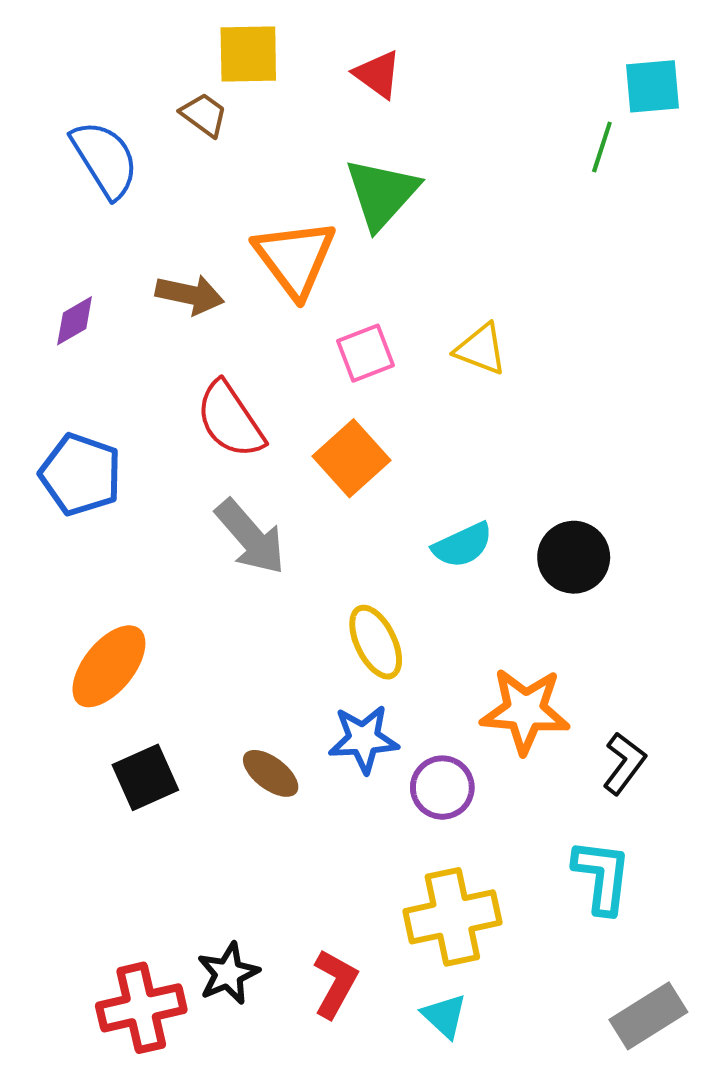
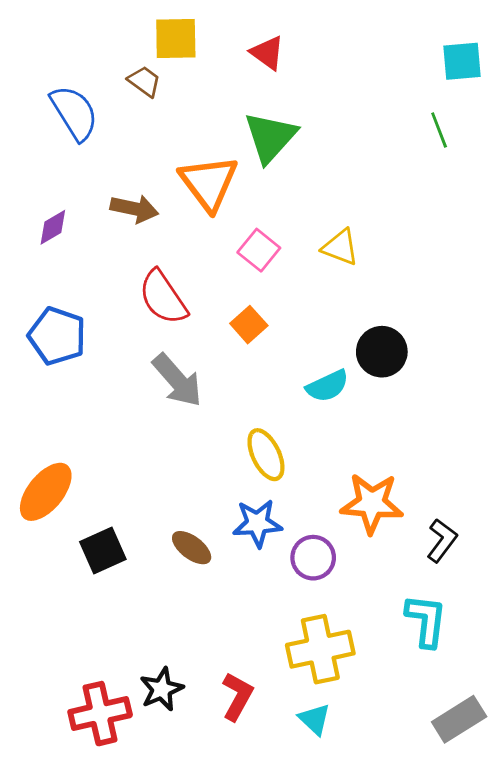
green line: (602, 147) -> (439, 130), moved, turned -39
pink square: (366, 353) -> (259, 250), turned -30
orange square: (351, 458) -> (249, 325), size x0.7
black circle: (574, 557) -> (382, 352), moved
orange ellipse: (109, 666) -> (46, 492), moved

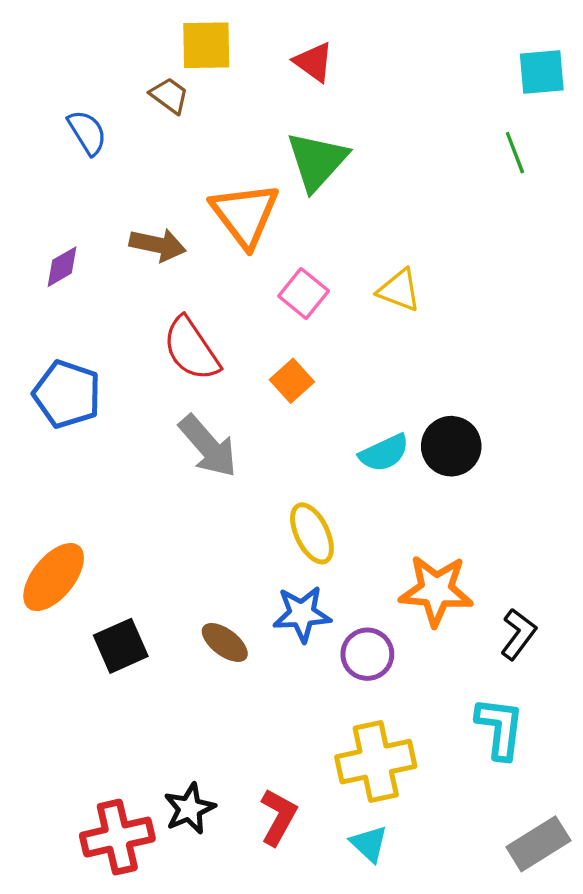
blue semicircle: (74, 113) -> (87, 132), size x0.7
black circle: (382, 352) -> (451, 446), moved

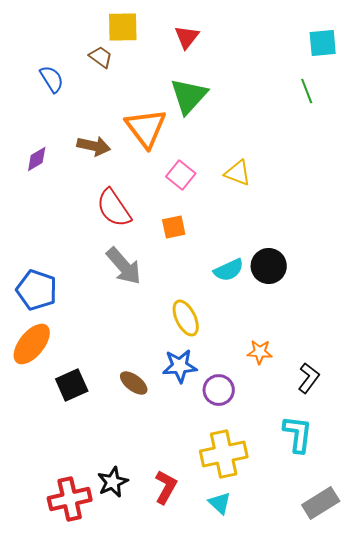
red triangle: (314, 62) -> (187, 37), turned 32
orange square: (292, 381) -> (174, 227), turned 30
blue pentagon: (67, 394) -> (37, 290), moved
orange star: (436, 590) -> (260, 352), size x0.6

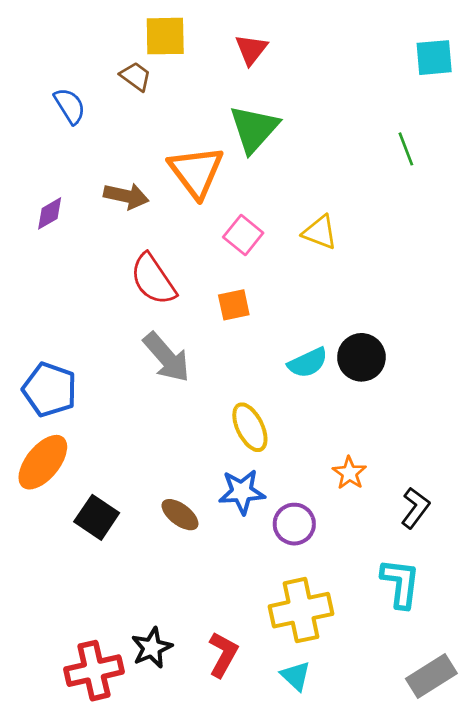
green line: (307, 91) -> (406, 149), moved
orange star: (260, 352) -> (349, 473), turned 30
black square: (72, 385) -> (97, 517), turned -32

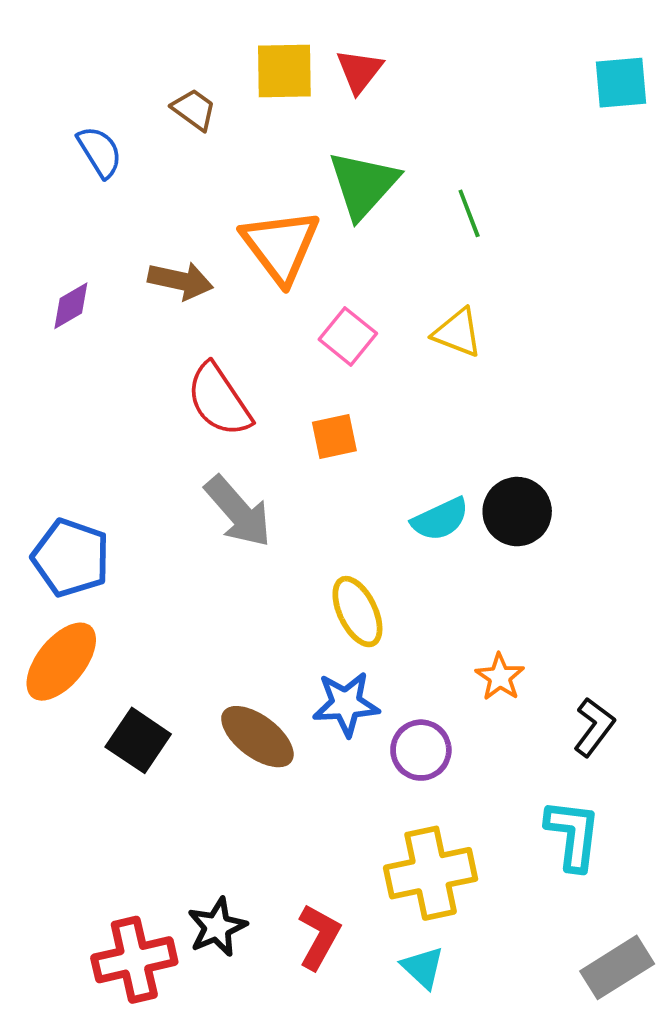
yellow square: (165, 36) -> (284, 71), moved
green line: (406, 149) -> (469, 213), moved
brown ellipse: (180, 515) -> (257, 737), size x1.4

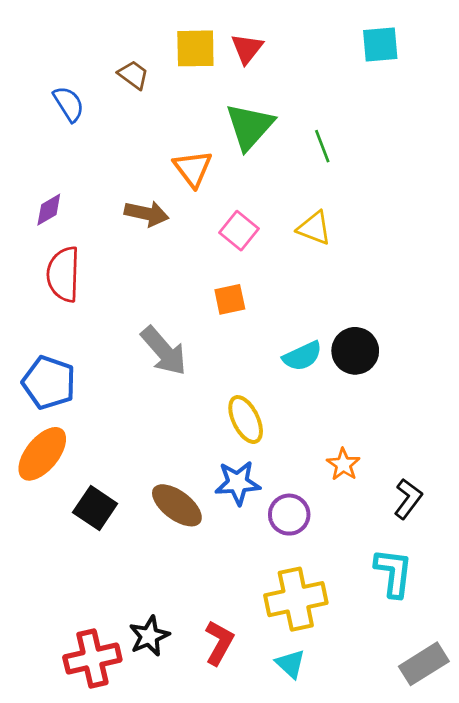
cyan square: (621, 83) -> (380, 44), moved
orange triangle: (281, 246) -> (193, 169), size x0.7
brown arrow: (180, 281) -> (147, 214), moved
red semicircle: (219, 400) -> (63, 274), moved, turned 36

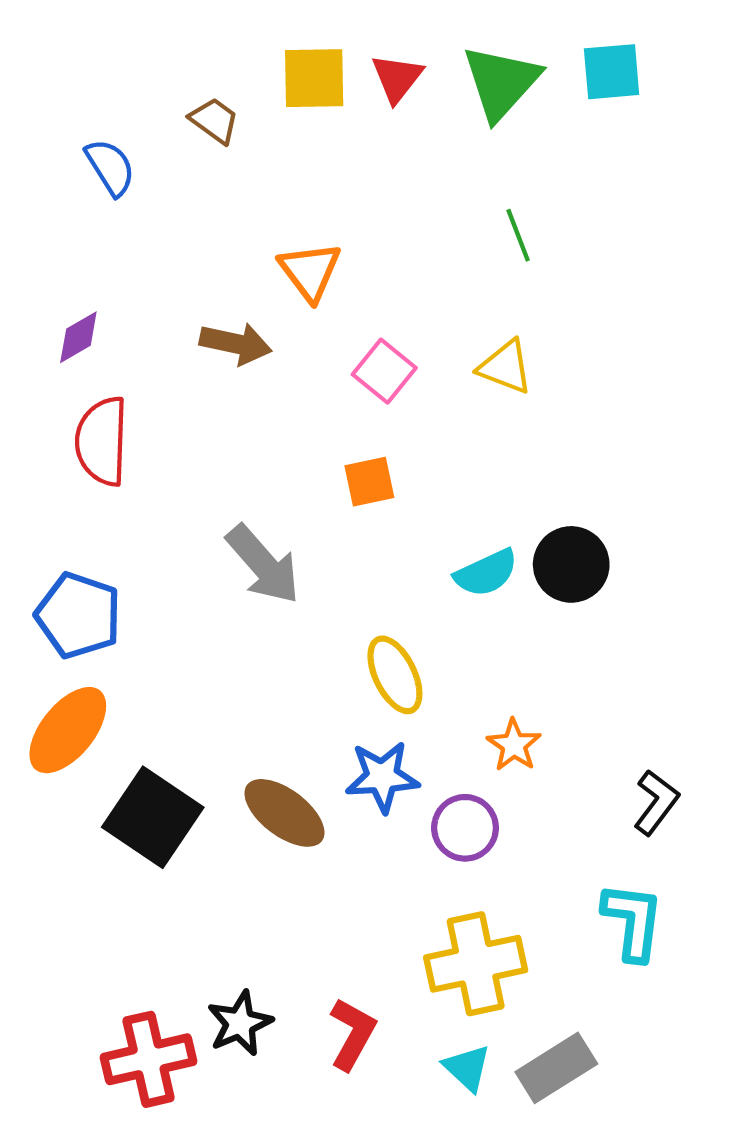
green triangle: (250, 126) -> (501, 82), moved
orange star: (343, 464) -> (514, 745), moved
black square: (95, 508) -> (153, 817), size x1.4
gray rectangle: (424, 664) -> (556, 1068), moved

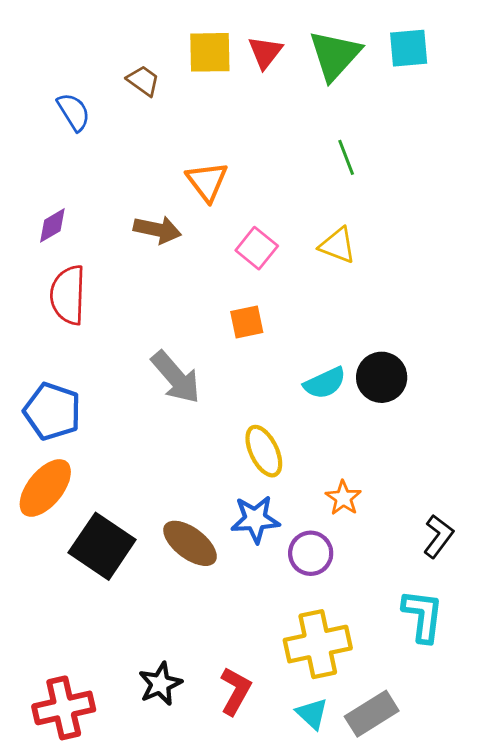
red cross: (149, 1059) -> (64, 708), moved

